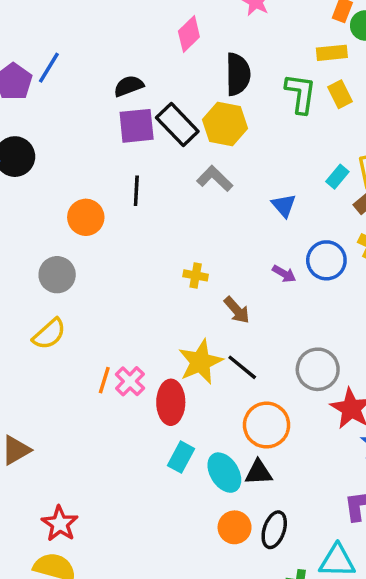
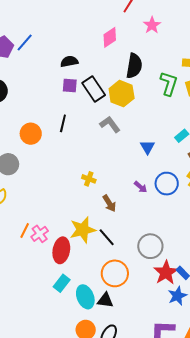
purple square: (137, 126) -> (70, 85), size x0.7

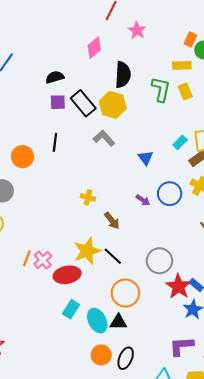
red ellipse: (61, 250) -> (67, 275), turned 75

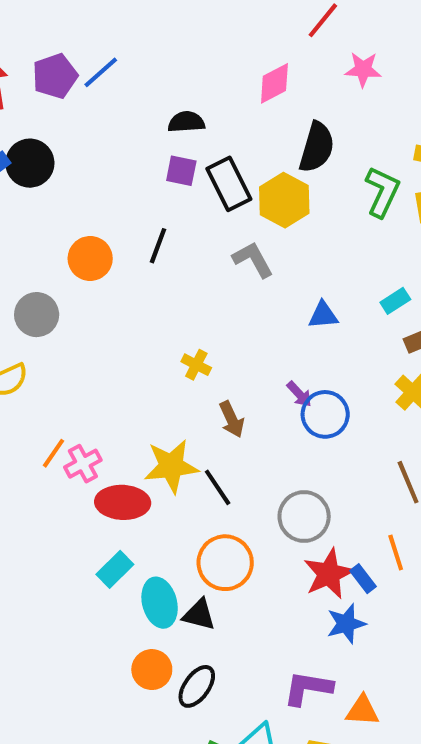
pink star: (137, 30) -> (363, 69), turned 30
blue triangle: (146, 158) -> (323, 315), turned 49
blue circle: (170, 194) -> (325, 414), moved

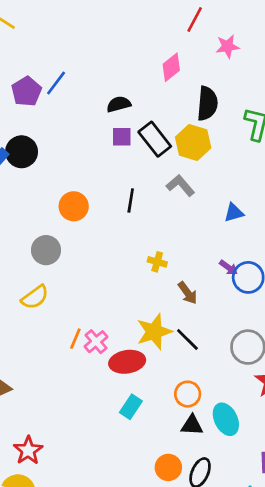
black line: (158, 246) -> (131, 200), moved
orange circle: (225, 563) -> (188, 394), moved, size x0.7
cyan ellipse: (160, 603) -> (226, 419), moved

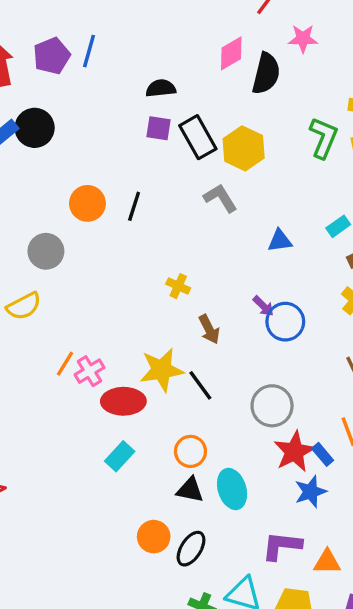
blue line: (56, 83) -> (89, 51), turned -30
black semicircle: (207, 103) -> (266, 73), moved
black line: (131, 200) -> (134, 206), moved

